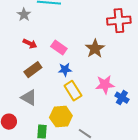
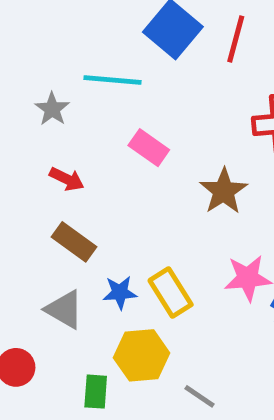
pink rectangle: (59, 48) -> (149, 148), moved
brown rectangle: (33, 70) -> (74, 242), turned 72
blue star: (65, 70) -> (120, 293), moved

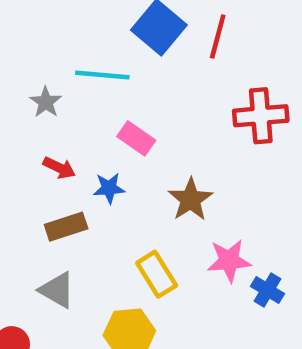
brown star: (224, 191) -> (191, 199), moved
brown rectangle: (74, 242) -> (66, 227), turned -54
blue star: (120, 293) -> (109, 188), moved

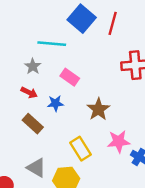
gray star: (46, 102) -> (33, 66), moved
brown rectangle: (66, 227) -> (33, 124), turned 60
gray triangle: (57, 290) -> (36, 168), moved

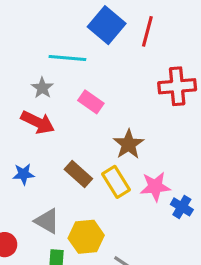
red arrow: (29, 93) -> (38, 122), size x1.5
blue star: (55, 103) -> (23, 174), moved
brown rectangle: (33, 124) -> (78, 174), moved
yellow rectangle: (80, 149) -> (116, 182), moved

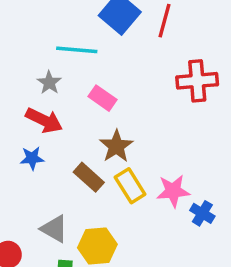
brown star: (129, 144) -> (116, 146), moved
blue star: (23, 174) -> (32, 158), moved

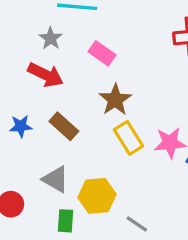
blue star: (32, 158) -> (21, 126), moved
brown rectangle: (89, 177) -> (64, 126), moved

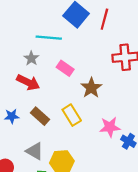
brown star: (115, 100) -> (91, 88), moved
yellow rectangle: (129, 138) -> (72, 115), moved

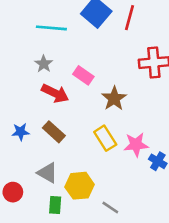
cyan line: (49, 38) -> (51, 28), moved
red arrow: (28, 82) -> (55, 93), moved
yellow rectangle: (72, 115) -> (105, 138), moved

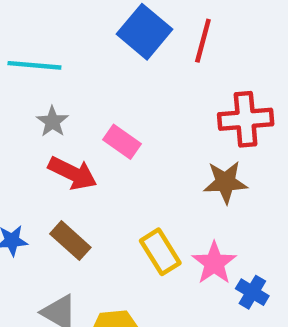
cyan line: (51, 28) -> (34, 65), moved
brown star: (114, 98) -> (225, 182), moved, turned 30
pink star: (136, 145) -> (214, 263), turned -30

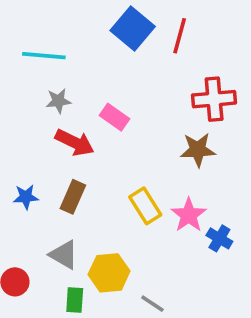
gray star: (52, 122) -> (58, 101), turned 30
brown rectangle: (70, 241) -> (73, 197), turned 72

